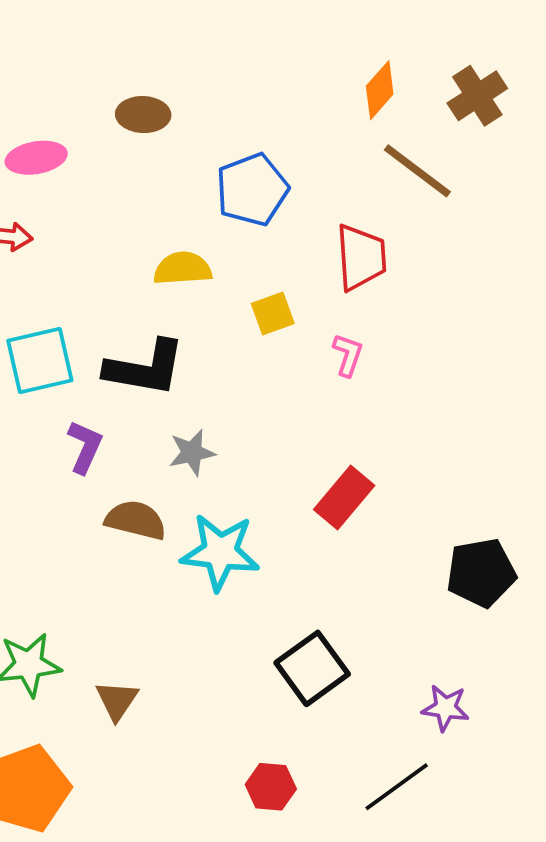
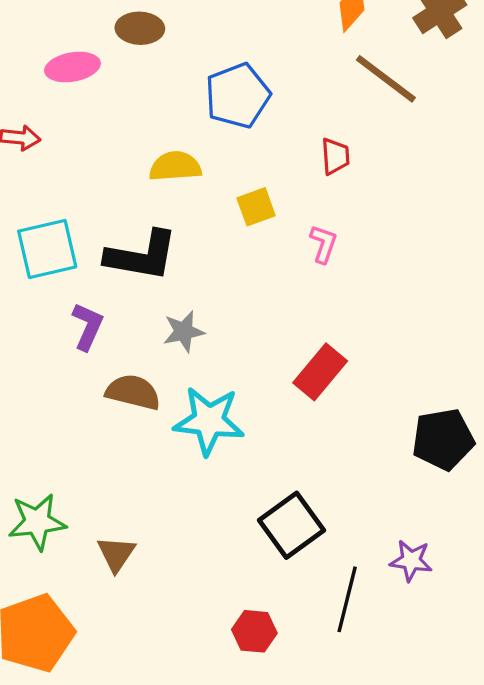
pink ellipse: (36, 158) -> (72, 67), moved
red trapezoid: (361, 257) -> (335, 156), size x0.6
black line: (397, 787) -> (347, 599), moved, turned -40

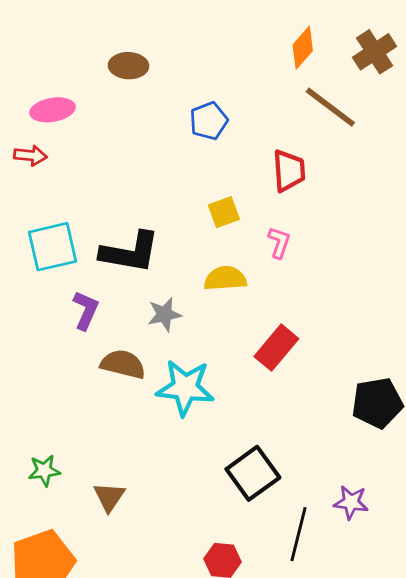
pink ellipse: (72, 67) -> (53, 110), moved
blue pentagon: (238, 96) -> (209, 121), size x0.7
red trapezoid: (335, 156) -> (289, 171), size x1.4
yellow semicircle: (175, 166) -> (225, 278), moved
green star: (37, 522) -> (44, 471), size x0.7

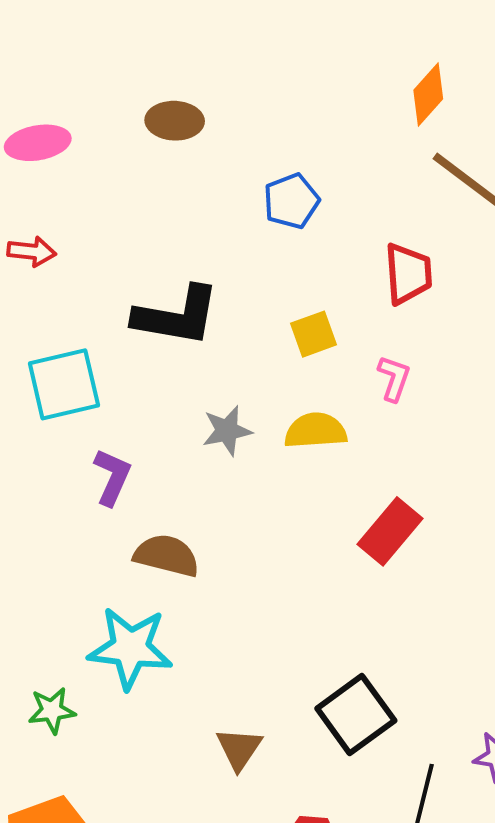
pink ellipse: (53, 110) -> (38, 143), moved
black L-shape: (130, 252) -> (177, 316), moved
gray star: (164, 314) -> (227, 431), moved
cyan star: (185, 388) -> (130, 648), moved
brown triangle: (109, 497) -> (239, 749), moved

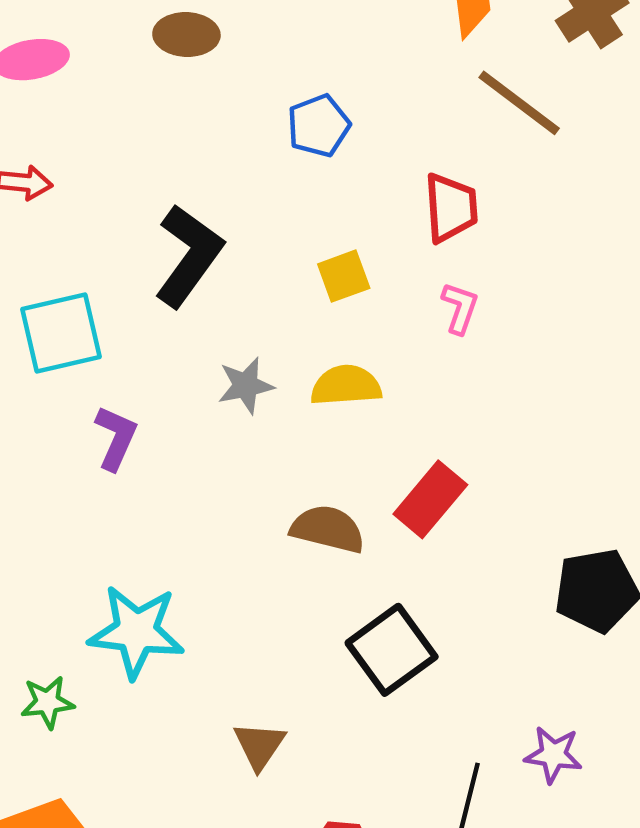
black L-shape: (177, 316) -> (189, 256), turned -64
pink L-shape: (394, 378) -> (460, 308), moved
brown semicircle: (167, 555) -> (328, 529), moved
black square: (356, 714) -> (392, 650), moved

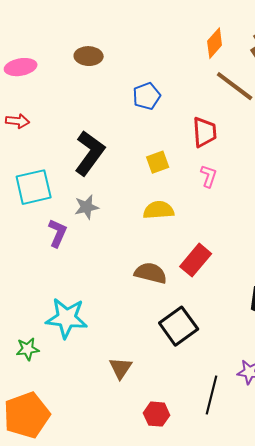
gray star: (246, 385) -> (87, 207), moved

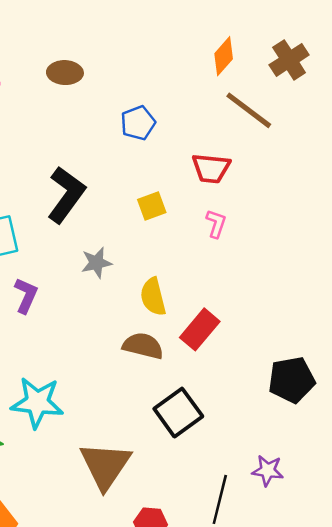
red trapezoid: (205, 132) -> (211, 168), turned 100
gray star: (87, 207) -> (96, 263), moved
yellow semicircle: (159, 210) -> (153, 297), moved, turned -100
brown triangle: (121, 368) -> (105, 465), size x1.8

